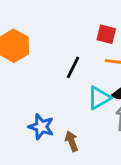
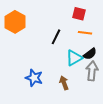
brown arrow: (72, 141) -> (64, 83), moved

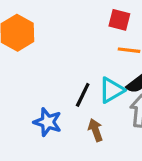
black line: (56, 37) -> (83, 95), moved

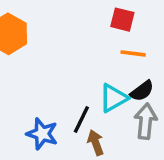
black line: (83, 95) -> (81, 119), moved

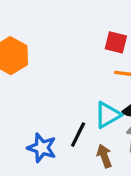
brown arrow: (96, 143) -> (104, 156), moved

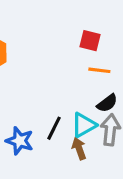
cyan triangle: (108, 115) -> (84, 125), moved

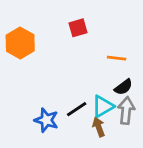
red square: (90, 41) -> (78, 28), moved, turned -30
black line: (54, 128) -> (77, 109), turned 30

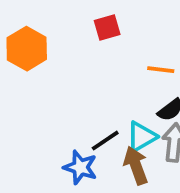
blue star: (46, 120) -> (80, 167), moved
brown arrow: (99, 127) -> (136, 165), size x1.4

